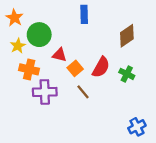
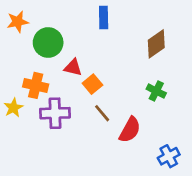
orange star: (14, 18) -> (18, 22), turned 30
yellow star: (18, 46) -> (13, 108), moved
red semicircle: (101, 67) -> (130, 130), moved

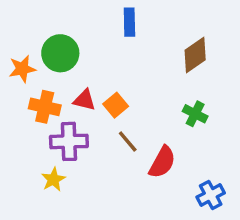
orange star: (18, 22) -> (22, 69), moved
red triangle: (73, 67) -> (84, 100), moved
yellow star: (13, 108) -> (53, 179), moved

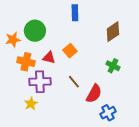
orange square: (116, 105) -> (70, 51), moved
blue cross: (211, 195) -> (108, 113), moved

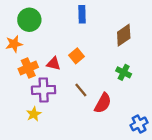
green circle: (35, 31) -> (29, 20), moved
orange cross: (26, 62) -> (28, 68), turned -36
blue cross: (108, 113) -> (139, 124), moved

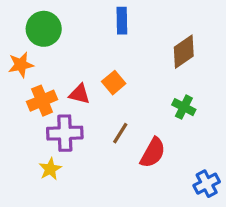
brown line: (81, 90) -> (120, 133), turned 72

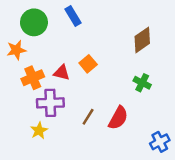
blue rectangle: (122, 21) -> (73, 16), moved, turned -30
brown line: (120, 133) -> (88, 117), moved

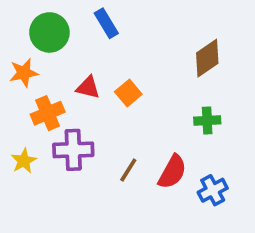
red triangle: (62, 73) -> (88, 87), moved
green cross: (142, 83) -> (207, 120), turned -30
yellow star: (39, 131) -> (24, 161), moved
blue cross: (160, 142) -> (213, 190), moved

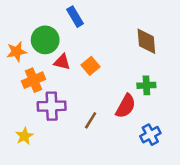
green circle: (49, 32) -> (45, 40), moved
brown diamond: (207, 58) -> (146, 41), turned -60
yellow star: (24, 161) -> (24, 136), moved
red semicircle: (172, 172) -> (126, 106), moved

